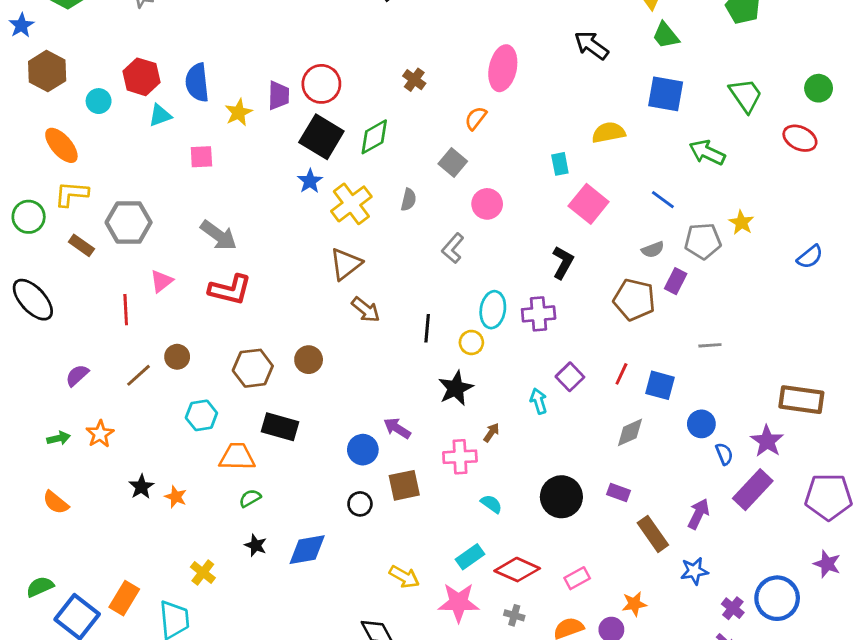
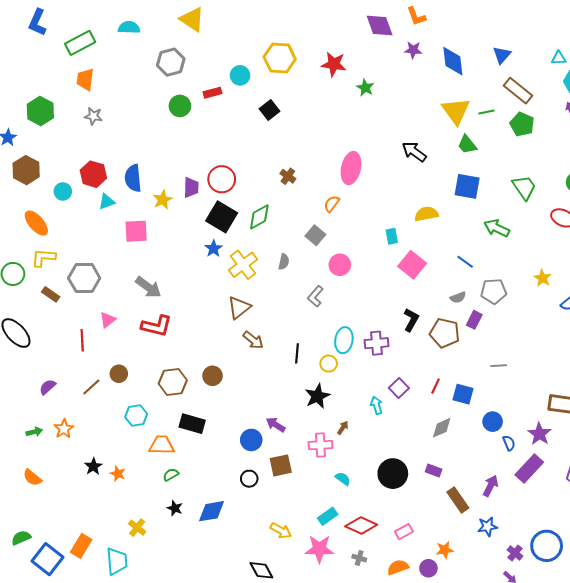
pink square: (201, 157) -> (136, 231), size x1.4
yellow star: (741, 222) -> (542, 278), moved
black L-shape: (563, 262) -> (411, 320), moved

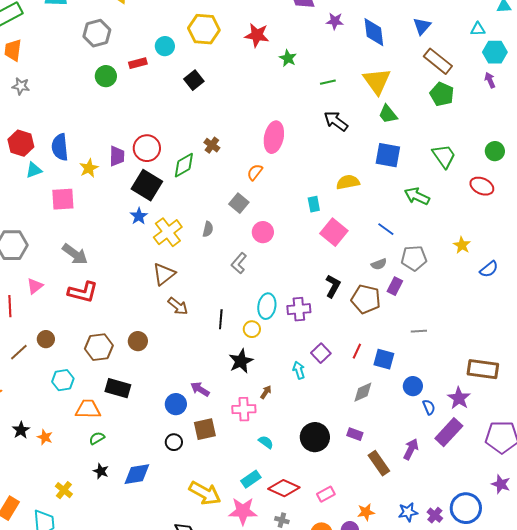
green line: (486, 112) -> (328, 82), moved
green diamond: (259, 217) -> (184, 165), moved
blue star: (487, 527) -> (408, 512), moved
yellow arrow: (281, 531) -> (205, 493), size x1.5

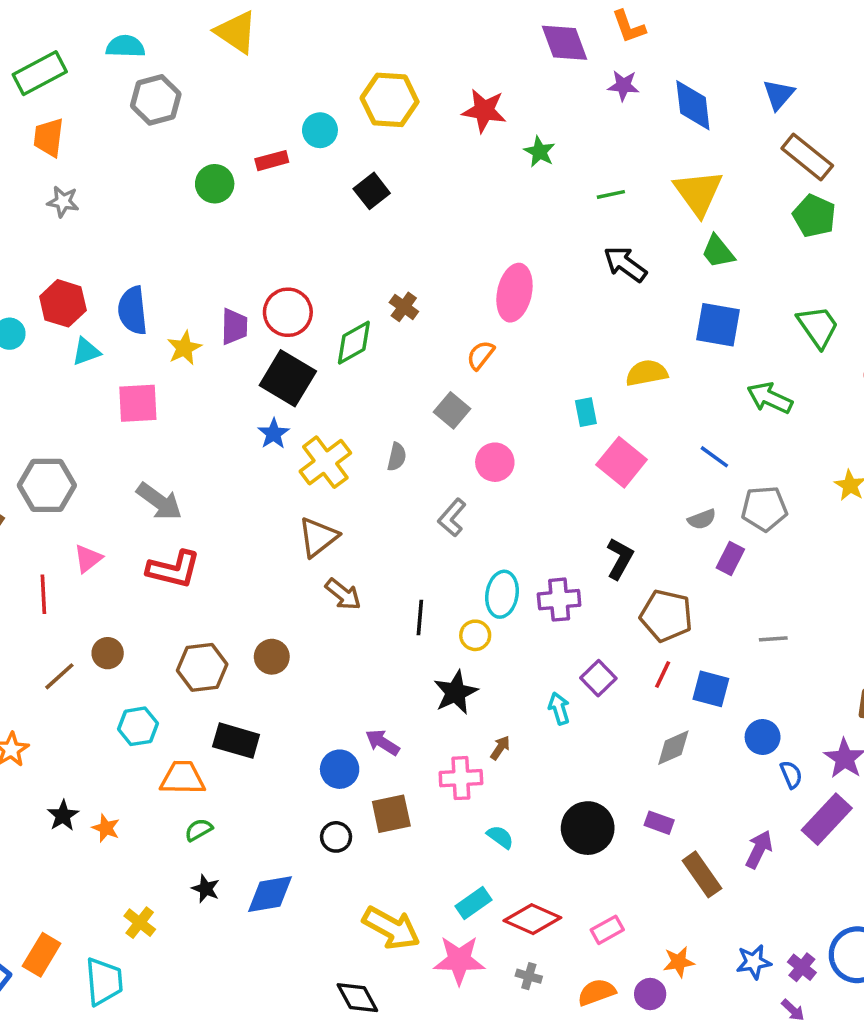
gray hexagon: (97, 33) -> (156, 100), moved
brown pentagon: (366, 299) -> (666, 616), moved

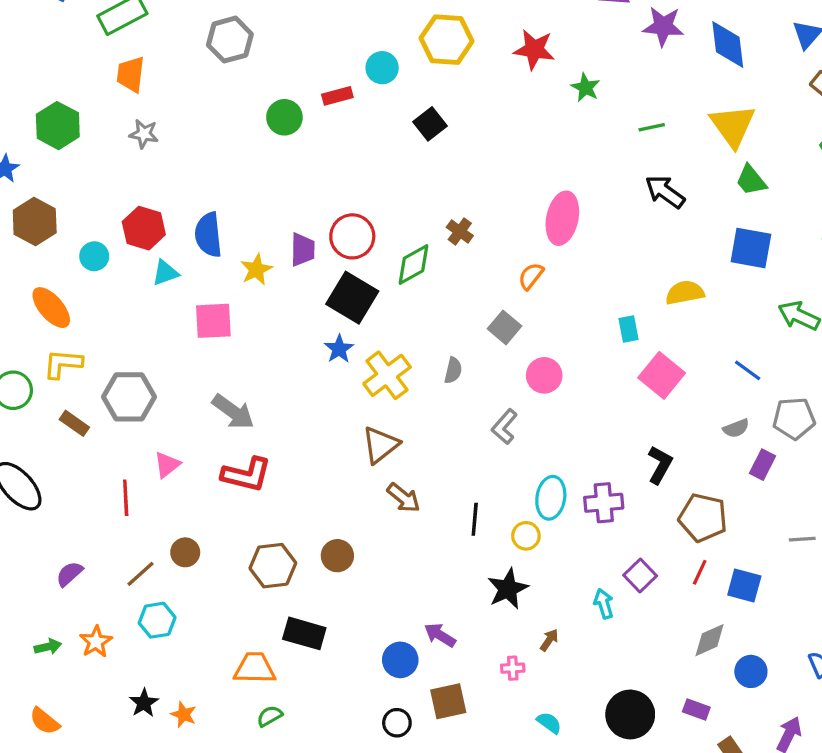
purple star: (623, 86) -> (663, 26), size x1.4
cyan hexagon: (138, 726) -> (157, 620), moved
blue circle: (763, 737) -> (751, 671), moved
pink cross: (461, 778) -> (513, 668), size x0.6

